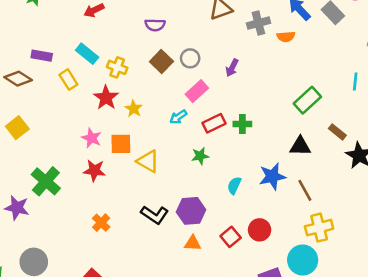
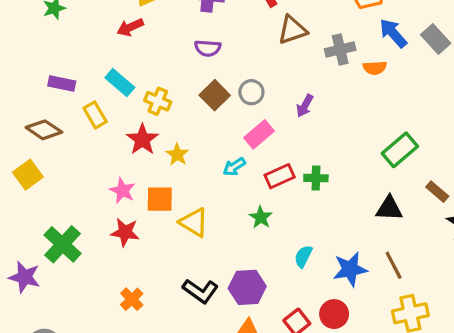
brown diamond: (18, 79) -> (44, 130), moved
green star: (200, 156) -> (261, 217), turned -30
blue star: (272, 176) -> (350, 269), moved

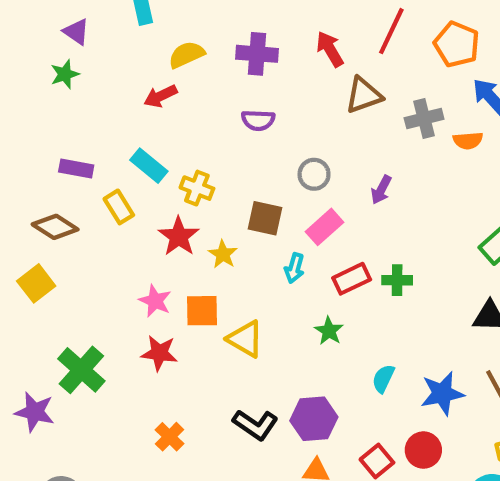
brown square: (215, 95) -> (265, 218), moved, turned -32
cyan arrow: (234, 167) -> (294, 268), turned -40

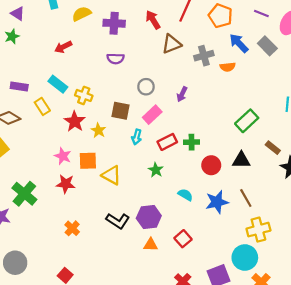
yellow semicircle: (186, 55) -> (82, 14), moved
cyan semicircle: (383, 379) -> (185, 195), turned 96
red circle: (423, 450) -> (211, 165), moved

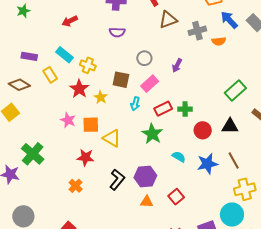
green star: (156, 170) -> (152, 134), size x1.5
red star: (66, 184) -> (86, 157), moved
black L-shape: (118, 221) -> (117, 180), turned -85

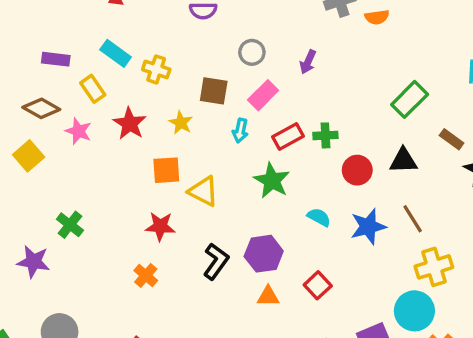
red star: (79, 89) -> (130, 124), moved
pink star: (68, 120) -> (78, 131), moved
green cross: (33, 154) -> (70, 225), size x0.7

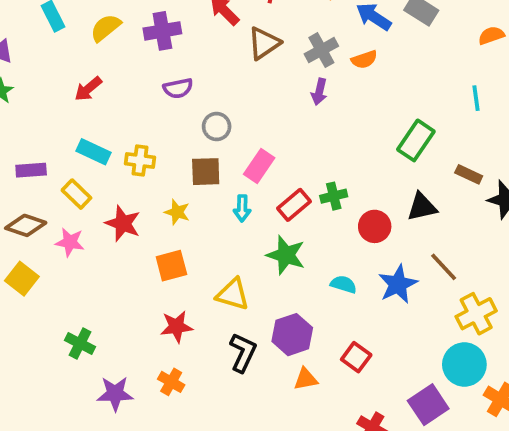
gray circle: (252, 52) -> (217, 126), moved
purple arrow: (308, 62) -> (319, 92), moved
yellow triangle: (203, 191) -> (233, 294), moved
purple star: (33, 262) -> (115, 394), moved

